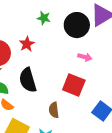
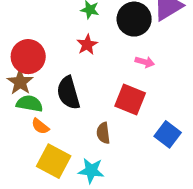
red star: (27, 44) -> (87, 45), moved

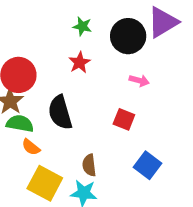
red square: (130, 100) -> (124, 119), size x0.7
brown semicircle: (103, 133) -> (89, 165), moved
blue square: (168, 134) -> (148, 165), moved

